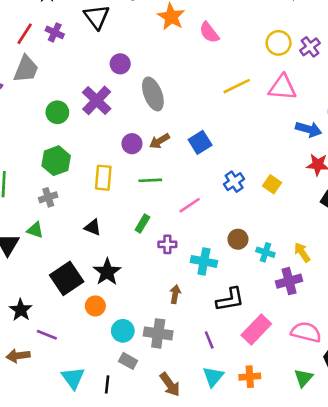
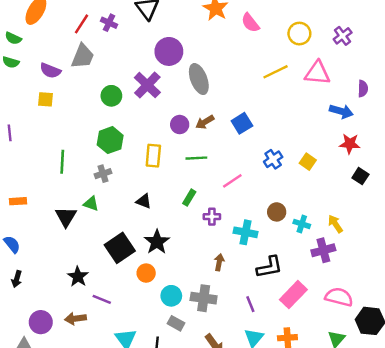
yellow circle: (279, 43) -> (299, 34), moved
purple circle: (120, 64) -> (169, 51), size x1.5

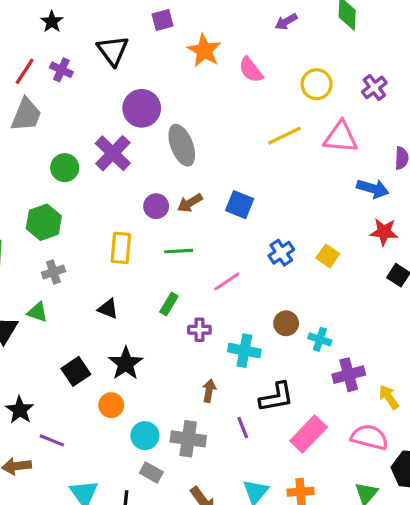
blue square: (242, 123) -> (240, 205), turned -36
green hexagon: (110, 140) -> (44, 222), moved
yellow arrow: (335, 224) -> (389, 397), moved
black square: (120, 248) -> (76, 371), size x0.7
purple line: (250, 304) -> (243, 428), moved

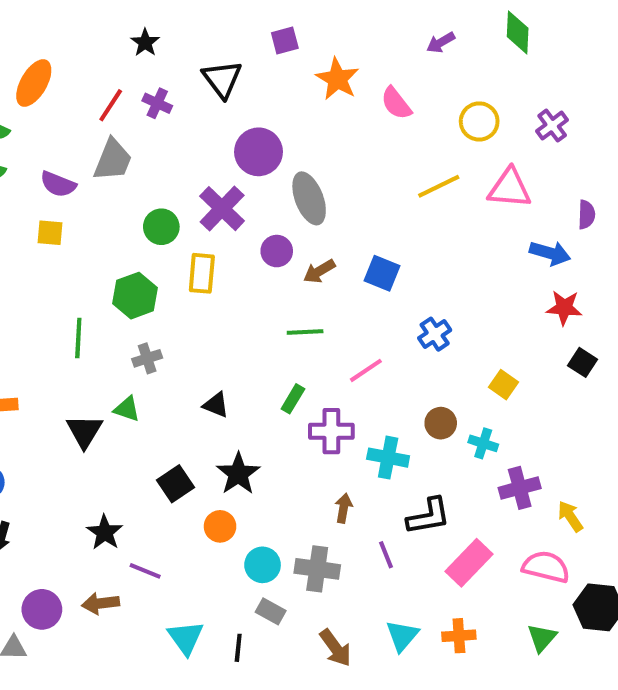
purple circle: (156, 206) -> (277, 251), moved
yellow rectangle: (121, 248) -> (202, 273), moved
yellow square: (328, 256) -> (503, 385), moved
purple cross: (199, 330) -> (331, 431), size x1.5

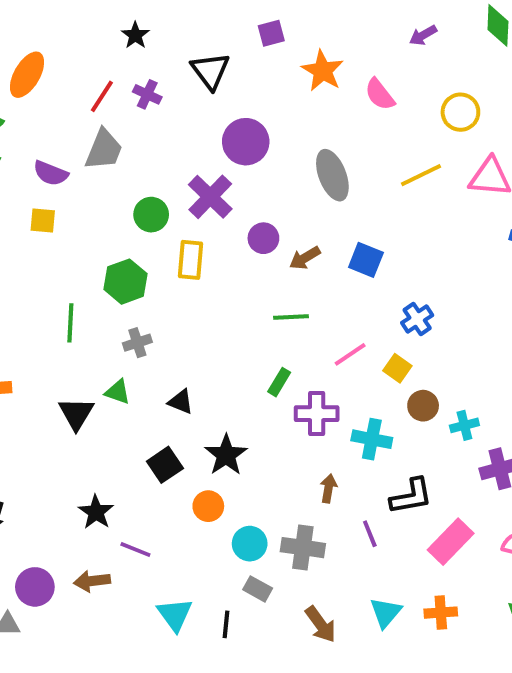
gray ellipse: (309, 198) -> (332, 175), moved
yellow square: (503, 385) -> (397, 368), moved
black triangle: (216, 405) -> (181, 402), moved
cyan cross: (483, 443) -> (464, 425), turned -32

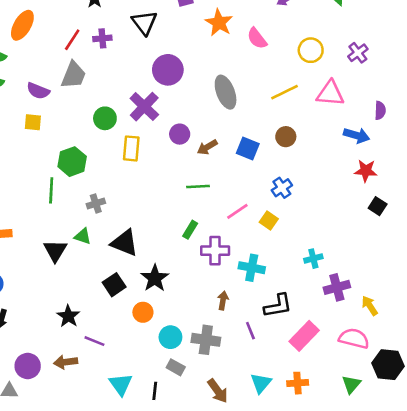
purple cross: (147, 94) -> (102, 38), turned -30
green hexagon: (126, 282) -> (72, 162), moved
black triangle: (181, 402) -> (125, 243), size x1.6
brown circle: (423, 406) -> (286, 137), moved

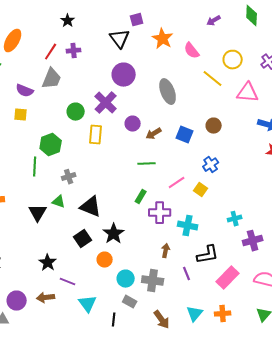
black triangle: (144, 23) -> (120, 39), moved
yellow line: (284, 92) -> (213, 79), moved, turned 65
cyan triangle: (121, 384) -> (88, 304), moved

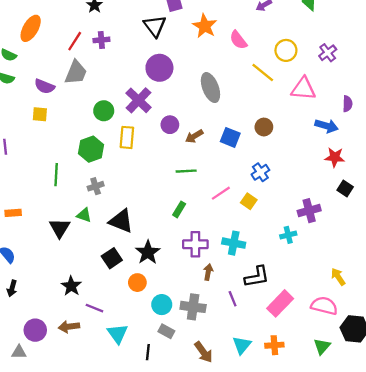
green hexagon: (51, 145) -> (91, 149), moved
purple cross: (160, 213) -> (195, 244), moved
purple cross: (253, 241) -> (309, 211), moved

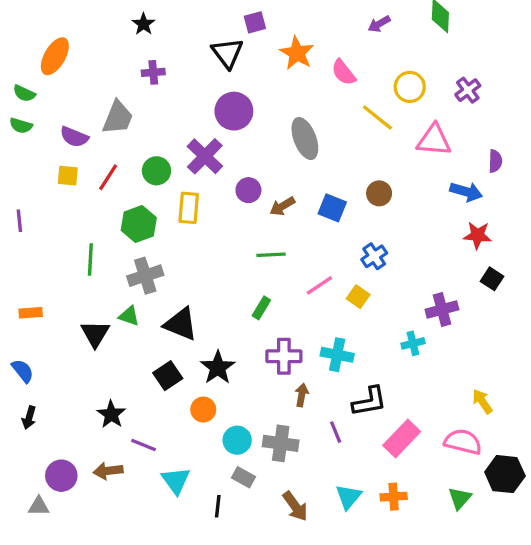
red line: (75, 41) -> (108, 177), moved
gray cross: (96, 186) -> (145, 276), size x1.5

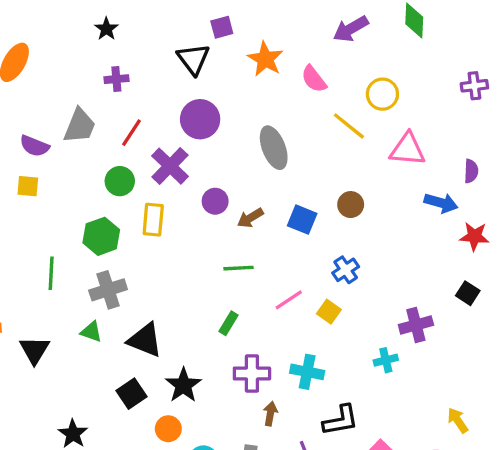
purple arrow: (379, 24) -> (351, 29), size x1.5
purple cross: (468, 90) -> (474, 86), moved, turned 30
red line: (108, 177) -> (131, 133), moved
red star: (477, 235) -> (474, 236), moved
black triangle: (95, 334) -> (34, 350), moved

